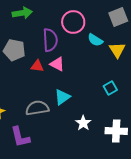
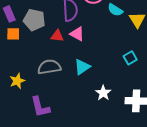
gray semicircle: (37, 108) -> (49, 67), moved

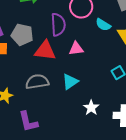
pink triangle: (77, 34) -> (76, 49), moved, turned -35
red triangle: (57, 36) -> (45, 51), size x1.6

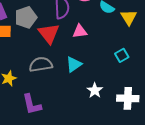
gray pentagon: (22, 35) -> (26, 17), turned -30
red triangle: (45, 51) -> (49, 33), turned 45

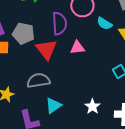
gray pentagon: (26, 17) -> (23, 33), turned 30
cyan triangle: (74, 64) -> (53, 105), moved

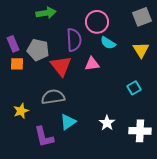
cyan semicircle: (104, 23) -> (108, 43), moved

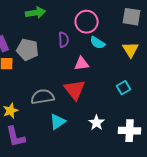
gray square: (142, 17) -> (132, 17), turned 30
purple semicircle: (74, 40) -> (64, 40), size x0.7
red triangle: (61, 66) -> (75, 90), moved
purple L-shape: (44, 137) -> (16, 137), moved

